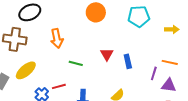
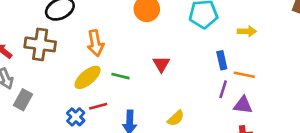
blue rectangle: (128, 61) -> (222, 60), moved
yellow ellipse: (26, 70) -> (88, 77), moved

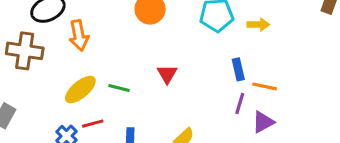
yellow arrow: (247, 31) -> (258, 25), moved
orange arrow: (95, 43) -> (79, 35), moved
purple triangle: (243, 105) -> (263, 122), turned -36

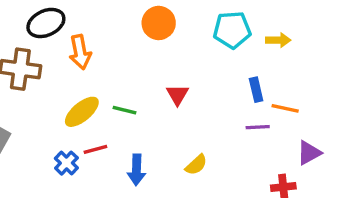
purple line: (240, 103) -> (258, 127), turned 70
purple triangle: (263, 122) -> (309, 153), moved

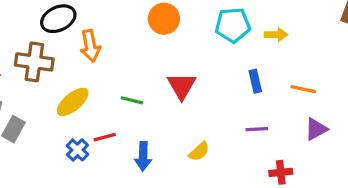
red triangle: (177, 95) -> (182, 86), size x1.4
orange line: (285, 108) -> (303, 89), moved
yellow ellipse: (82, 112) -> (73, 102), moved
purple line: (258, 127) -> (257, 129), moved
purple triangle: (309, 153) -> (316, 129), moved

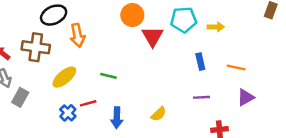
red triangle: (182, 86) -> (153, 37), moved

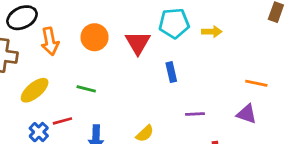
orange circle: (132, 15) -> (95, 37), moved
blue rectangle: (200, 62) -> (171, 72), moved
orange line: (236, 68) -> (256, 83), moved
purple triangle: (246, 97) -> (247, 114), turned 48

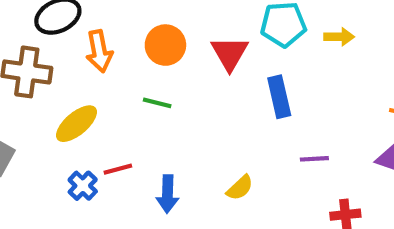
blue rectangle: (171, 72) -> (279, 97), size x1.4
green line: (86, 89) -> (157, 103), moved

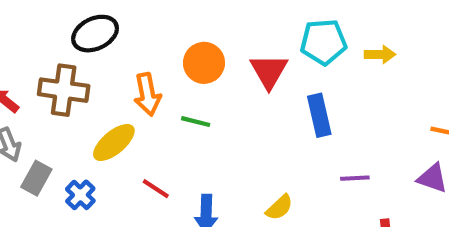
orange arrow: (99, 51) -> (147, 94), moved
red line: (118, 169) -> (156, 189), turned 48
blue cross: (83, 186) -> (80, 195), moved

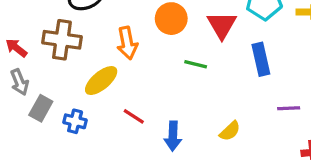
green line: (196, 122) -> (196, 64), moved
blue cross: (80, 195) -> (75, 121), turned -30

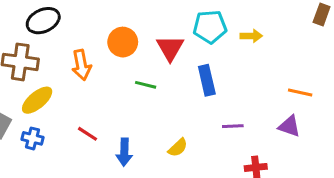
yellow ellipse: (101, 81) -> (37, 100), moved

